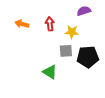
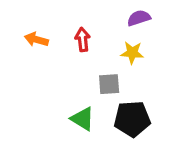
yellow star: (72, 32) -> (132, 53), moved
black pentagon: (88, 57) -> (132, 119), moved

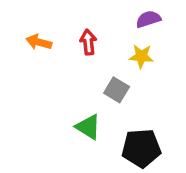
gray square: (109, 84) -> (117, 90), turned 35
black pentagon: (132, 119) -> (141, 148), moved

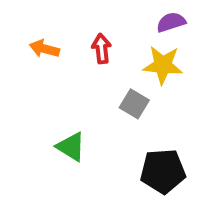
yellow star: (141, 56) -> (163, 65), size x1.4
green triangle: (88, 127) -> (71, 147), moved

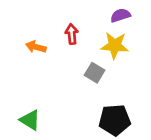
orange arrow: (44, 49) -> (36, 47), moved
green triangle: (71, 147) -> (30, 120), moved

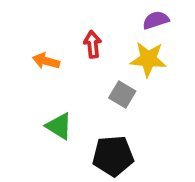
green triangle: (30, 120) -> (59, 126), moved
black pentagon: (115, 120) -> (113, 156), moved

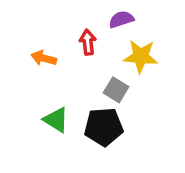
purple semicircle: (156, 20) -> (121, 19), moved
black pentagon: (113, 156) -> (104, 127), moved

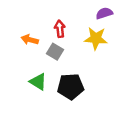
purple semicircle: (121, 19) -> (104, 13), moved
gray square: (116, 90) -> (55, 52), moved

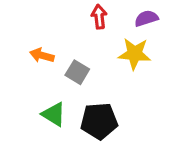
red arrow: (60, 29) -> (99, 17), moved

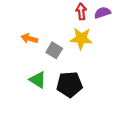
red arrow: (99, 17) -> (81, 11), moved
yellow star: (134, 54) -> (81, 39), moved

